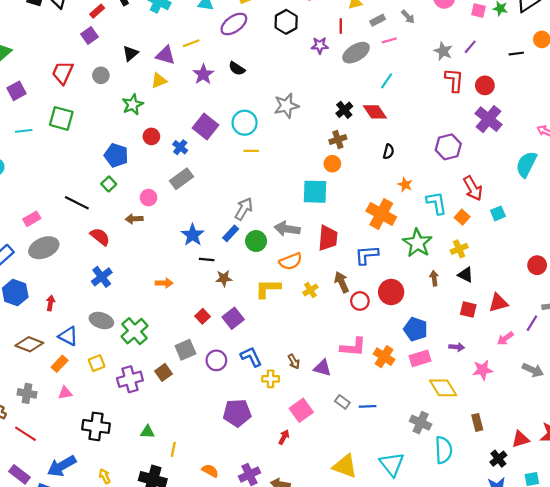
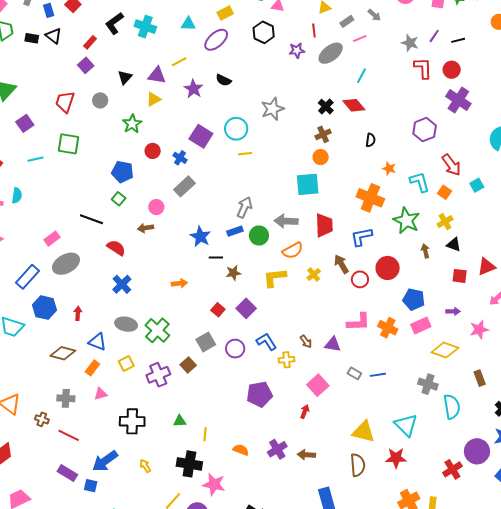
black line: (516, 54) -> (458, 40), moved
blue rectangle: (231, 233) -> (235, 231), turned 35
yellow diamond: (443, 388) -> (445, 350), turned -32

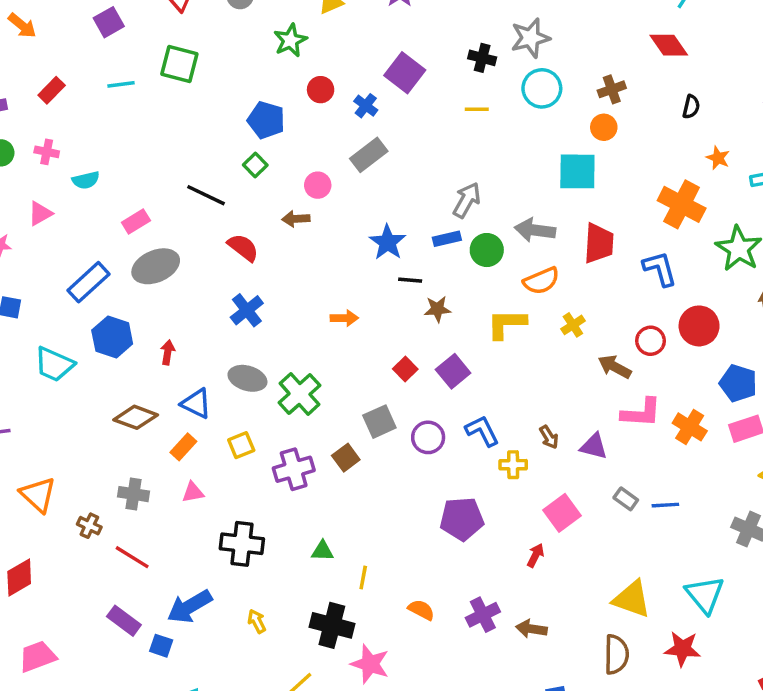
black cross: (326, 107) -> (482, 58), moved, turned -35
cyan circle: (236, 129) -> (542, 88), moved
cyan semicircle: (17, 195) -> (86, 180), moved, turned 63
blue L-shape: (361, 237) -> (660, 269), turned 80
brown arrow: (341, 264) -> (615, 367), moved, turned -36

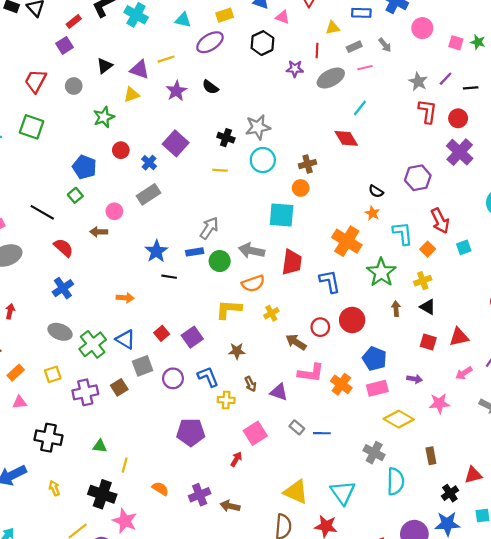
black semicircle: (691, 107) -> (376, 191), moved, turned 104
brown star: (437, 309) -> (237, 351), moved
blue triangle: (196, 404) -> (125, 339), moved

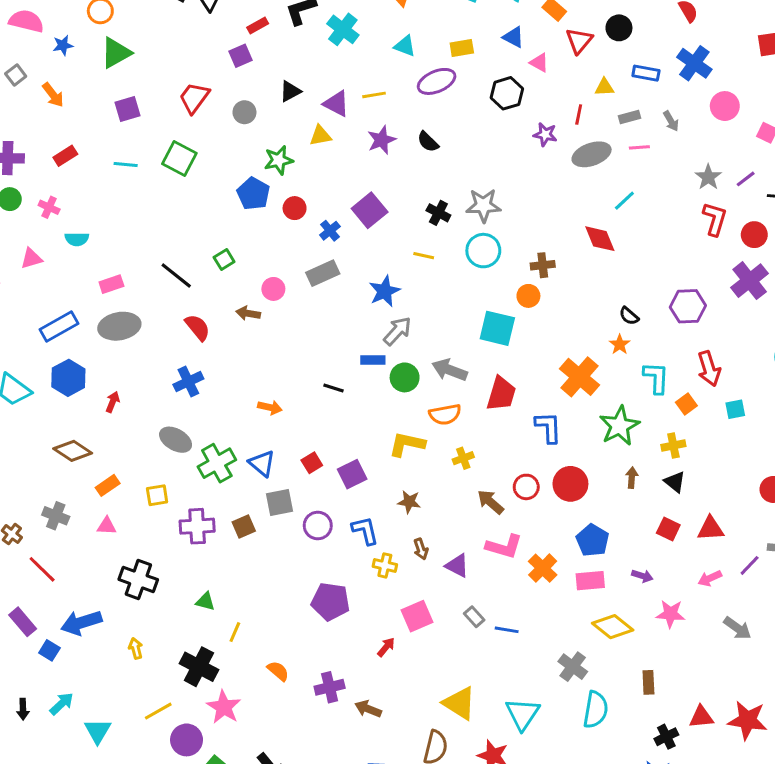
blue pentagon: (84, 167) -> (253, 194), moved
blue star: (156, 251) -> (385, 291), moved

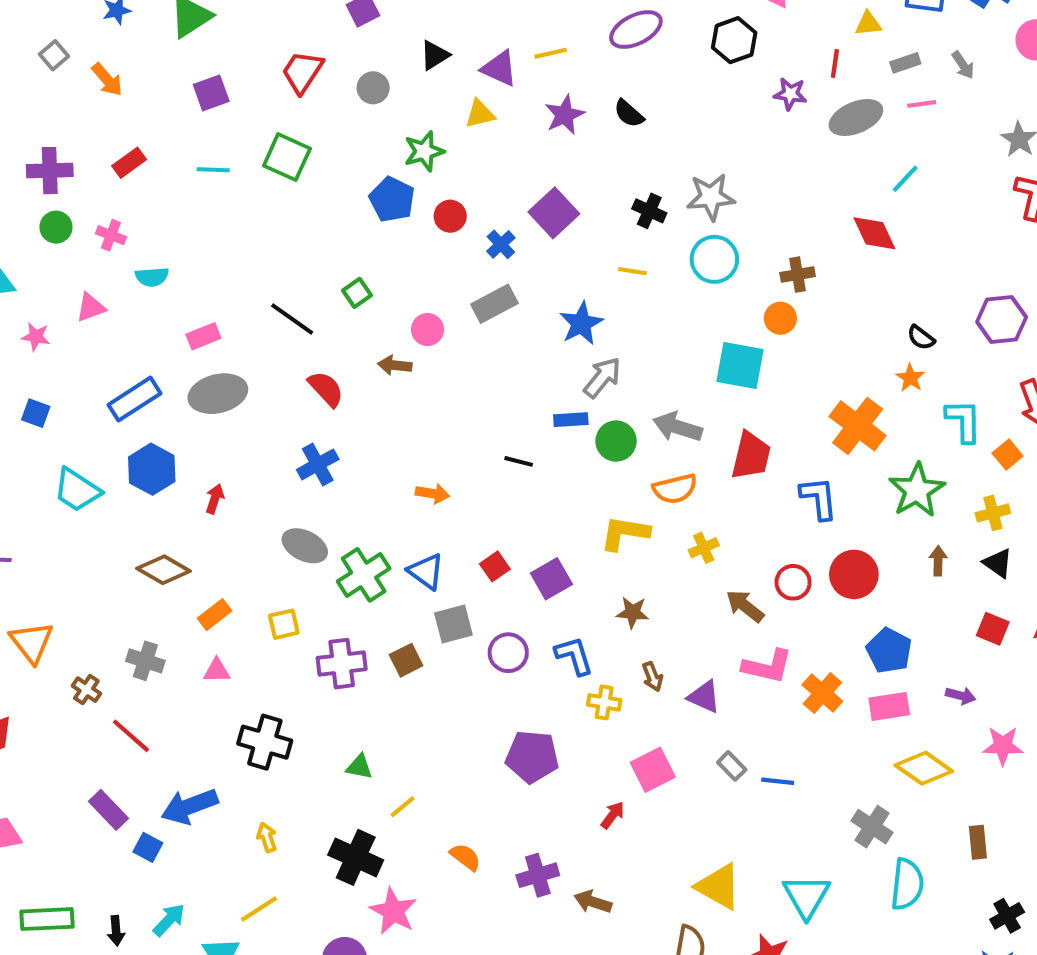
yellow line: (235, 632) -> (403, 807), turned 30
yellow line: (158, 711) -> (259, 909), moved

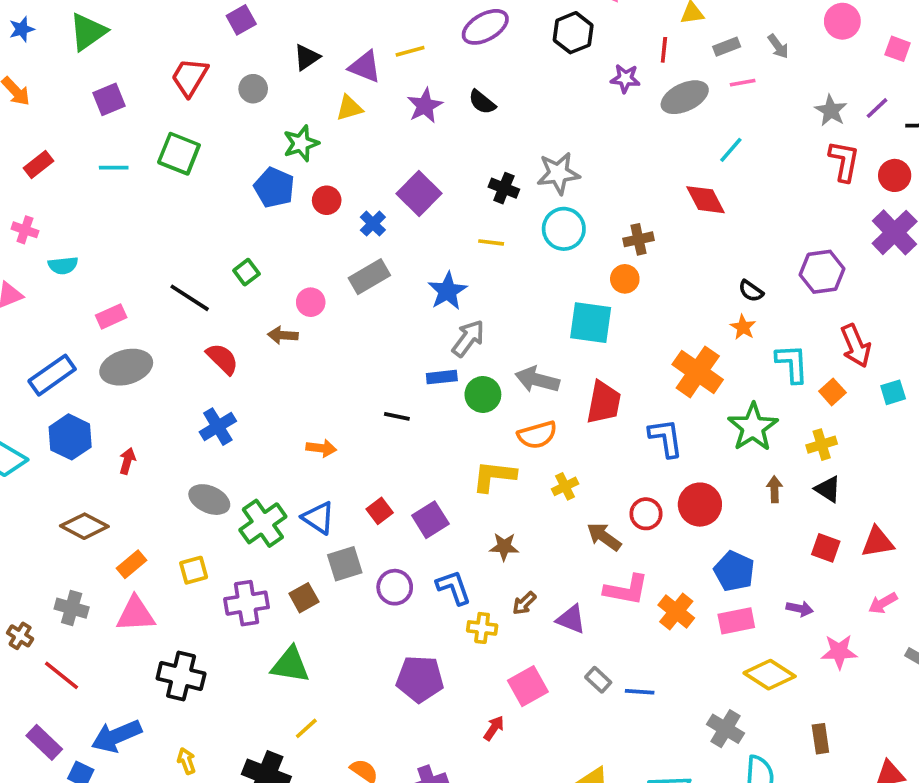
pink triangle: (217, 671) -> (136, 614), size x1.6
brown arrow: (652, 677) -> (524, 603), turned 70
green triangle: (359, 767) -> (290, 665), moved, size x1.6

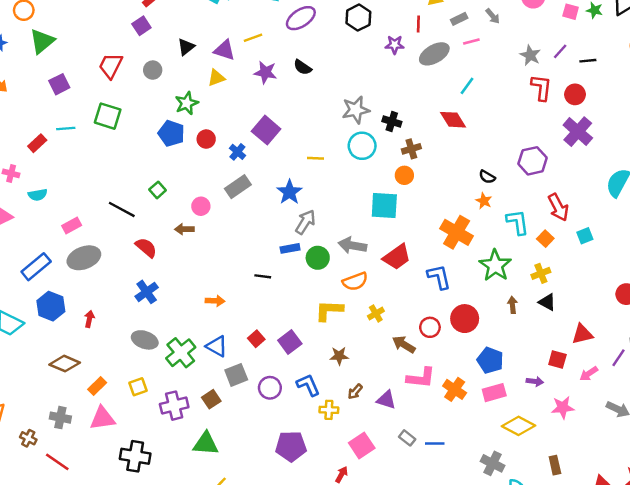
purple star: (425, 106) -> (265, 72), turned -30
red rectangle: (38, 165) -> (37, 143), moved
black cross: (504, 188) -> (392, 121), moved
red trapezoid: (604, 403) -> (397, 257), turned 48
red square: (826, 548) -> (557, 360), moved

